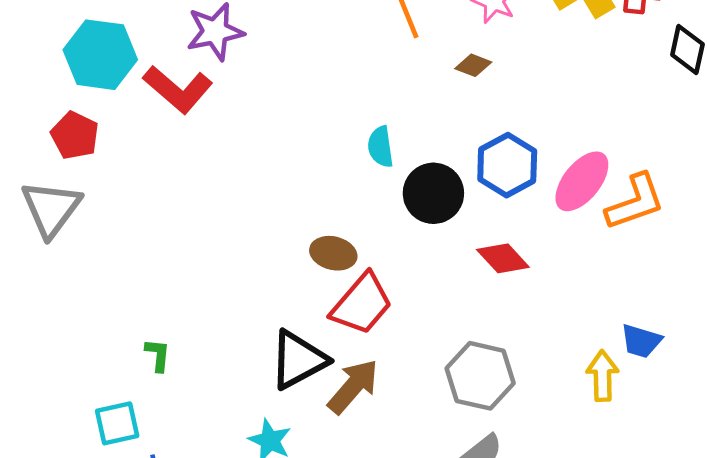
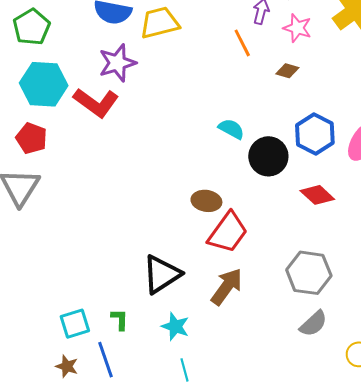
cyan semicircle: (380, 147) -> (231, 129), turned 132
green L-shape: (158, 355) -> (120, 319), moved
black triangle: (298, 360) -> (162, 274), moved

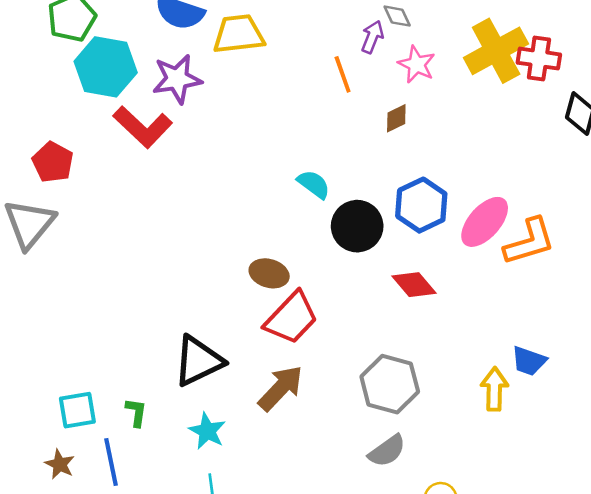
brown diamond: (287, 71) -> (396, 118), turned -50
cyan hexagon: (44, 84) -> (106, 67), moved

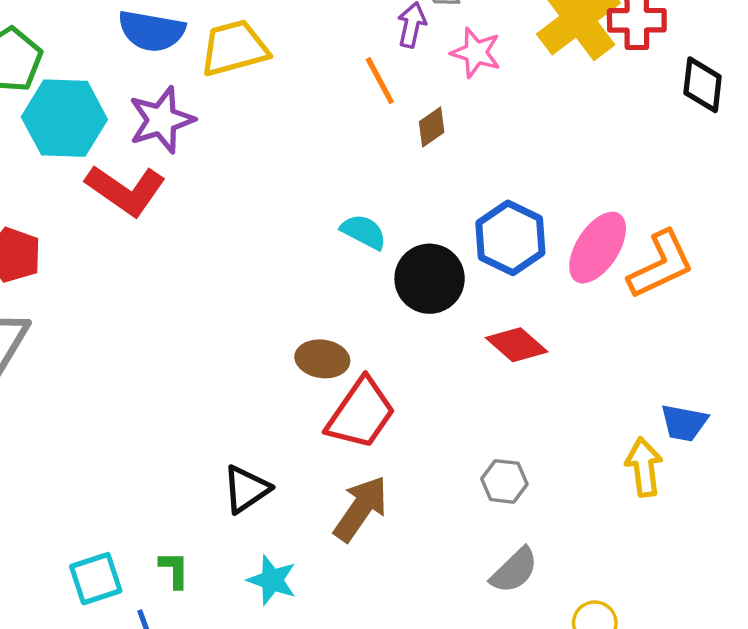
brown diamond: (396, 118) -> (432, 127), moved
black triangle: (198, 361) -> (246, 489), size x0.7
gray hexagon: (390, 384) -> (504, 481), size x0.6

